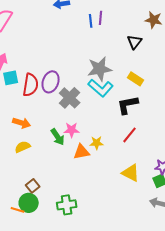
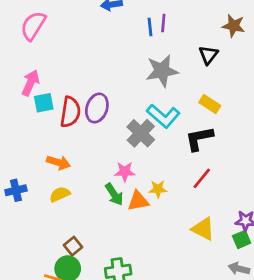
gray star: (100, 69) -> (162, 71), moved
gray cross: (70, 98) -> (141, 133), moved
green arrow: (58, 137) -> (114, 194), moved

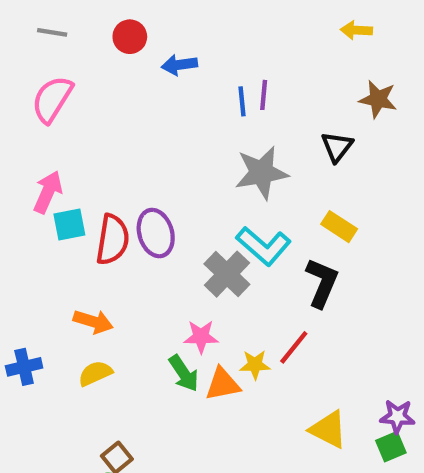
purple ellipse: (97, 108) -> (156, 233), turned -36
black L-shape: (199, 139) -> (322, 283), turned 124
red line: (202, 178) -> (294, 347), moved

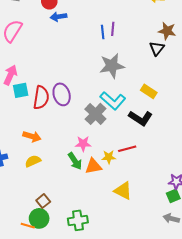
blue arrow: (179, 65) -> (59, 17), moved
black triangle: (337, 147) -> (157, 48), moved
black L-shape: (322, 283) -> (140, 118), turned 100
red line: (294, 347) -> (127, 149), turned 36
yellow triangle: (328, 429) -> (123, 191), moved

